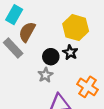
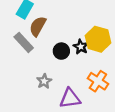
yellow hexagon: (76, 28) -> (98, 39), moved
gray star: (45, 75) -> (44, 81), moved

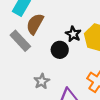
black star: (81, 47) -> (73, 34), moved

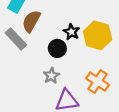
gray star: (42, 81) -> (51, 76), moved

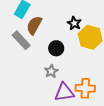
black star: (72, 32) -> (74, 23), moved
orange cross: (98, 82) -> (85, 88), moved, turned -30

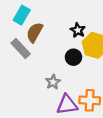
black circle: (56, 48) -> (73, 57), moved

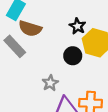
brown semicircle: (35, 32) -> (30, 29), turned -102

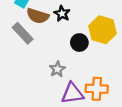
black star: (77, 26) -> (62, 14), moved

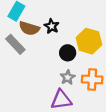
gray star: (57, 69) -> (68, 77), moved
orange cross: (97, 89) -> (92, 79), moved

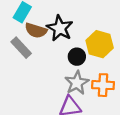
black star: (52, 26) -> (60, 28), size x1.6
gray star: (68, 77) -> (77, 83), size x1.5

